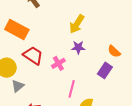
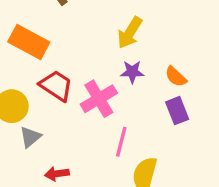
orange semicircle: (114, 51) -> (176, 77), moved
pink cross: (58, 63) -> (99, 99), size x1.5
purple rectangle: (105, 70) -> (177, 111), turned -56

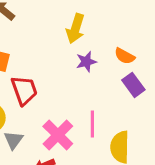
red trapezoid: (56, 86) -> (24, 90), turned 52
pink cross: (99, 99) -> (58, 135), moved

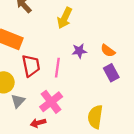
yellow arrow: (75, 29) -> (65, 18), moved
pink line: (92, 124) -> (57, 68), moved

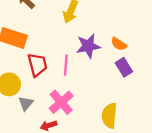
purple star: (79, 51) -> (88, 46), size x1.5

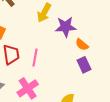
purple star: (88, 46) -> (66, 27), moved

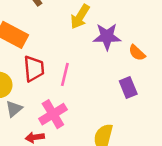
orange semicircle: (82, 45) -> (137, 53), moved

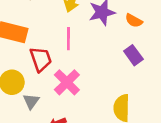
pink line: (65, 74) -> (68, 39), moved
pink cross: (53, 114) -> (67, 82), moved

